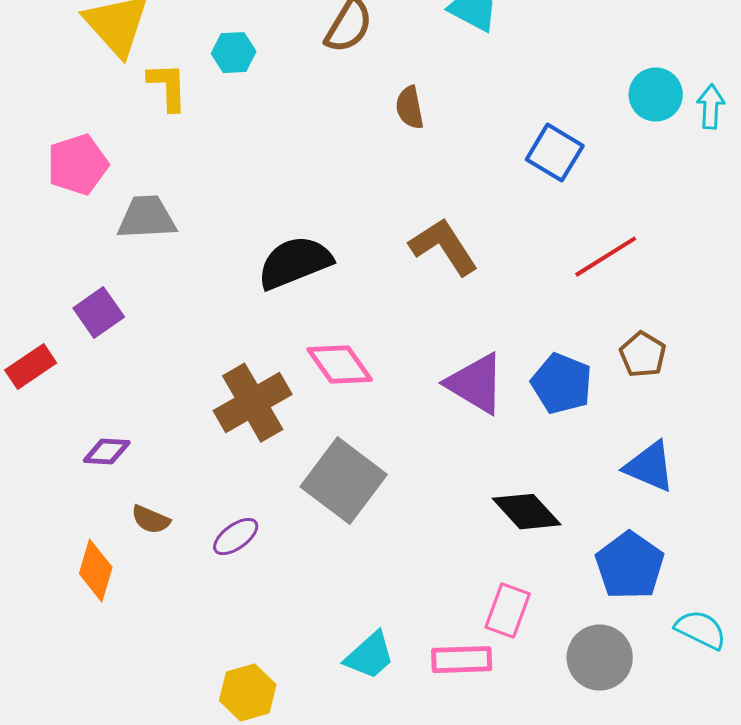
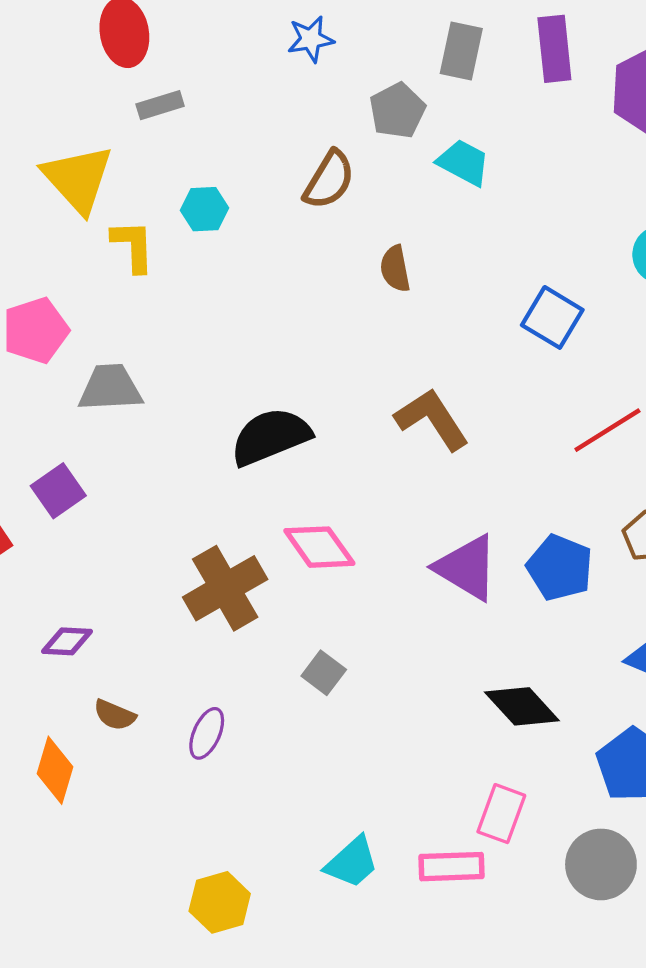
gray square: (344, 481) -> (324, 673), size x0.5
purple ellipse: (236, 537) -> (207, 733), turned -30

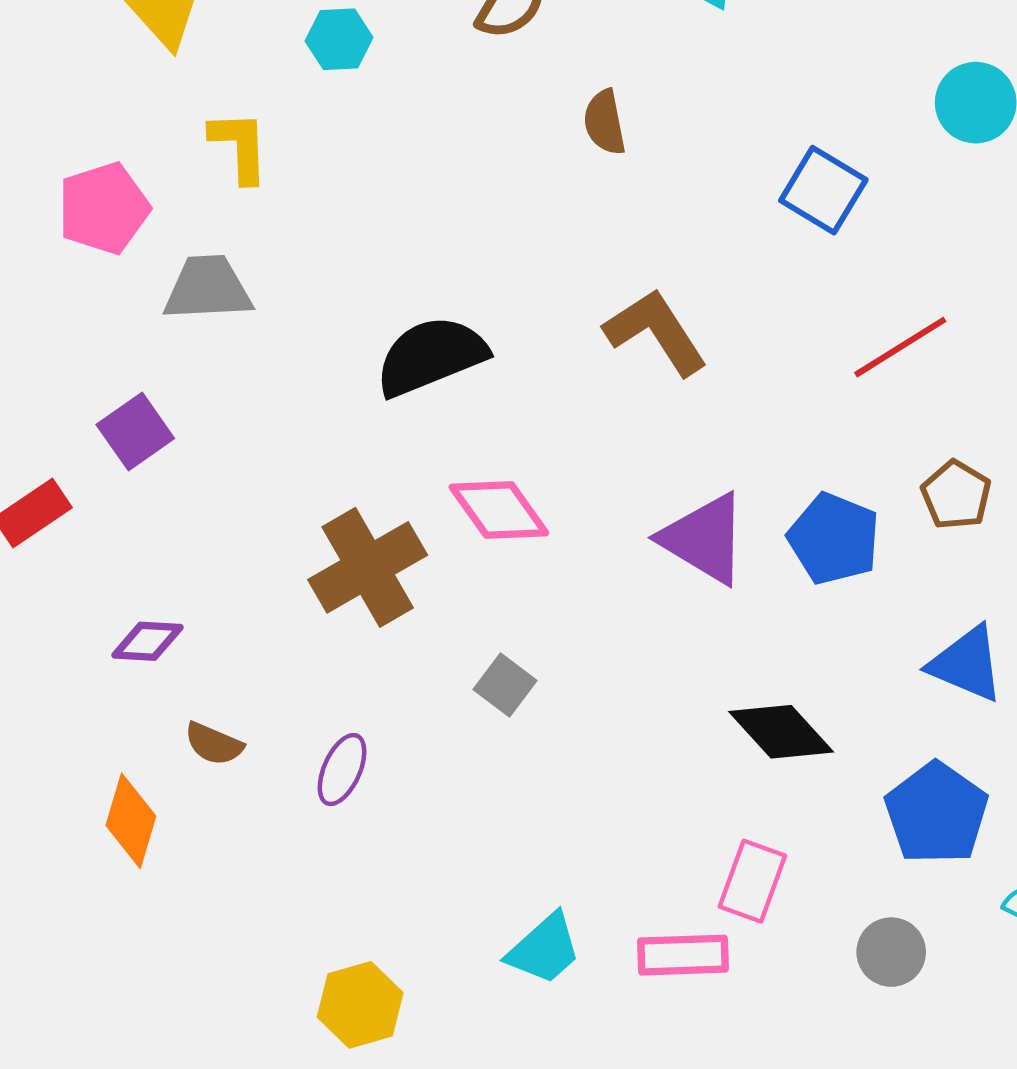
yellow L-shape: (133, 246) -> (239, 146), moved
gray circle: (601, 864) -> (891, 952), size x0.7

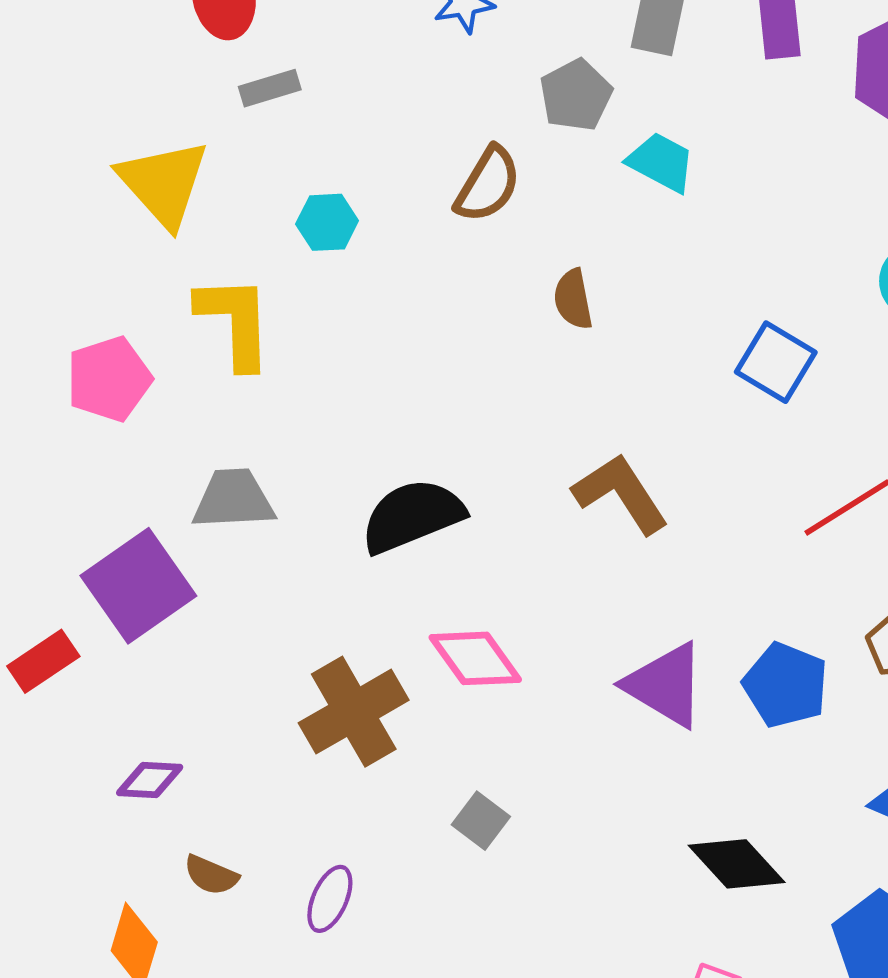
yellow L-shape: (239, 146) -> (235, 322), size x1.4
gray trapezoid: (208, 288) -> (233, 499), moved
purple square: (135, 432) -> (138, 586), size x1.6

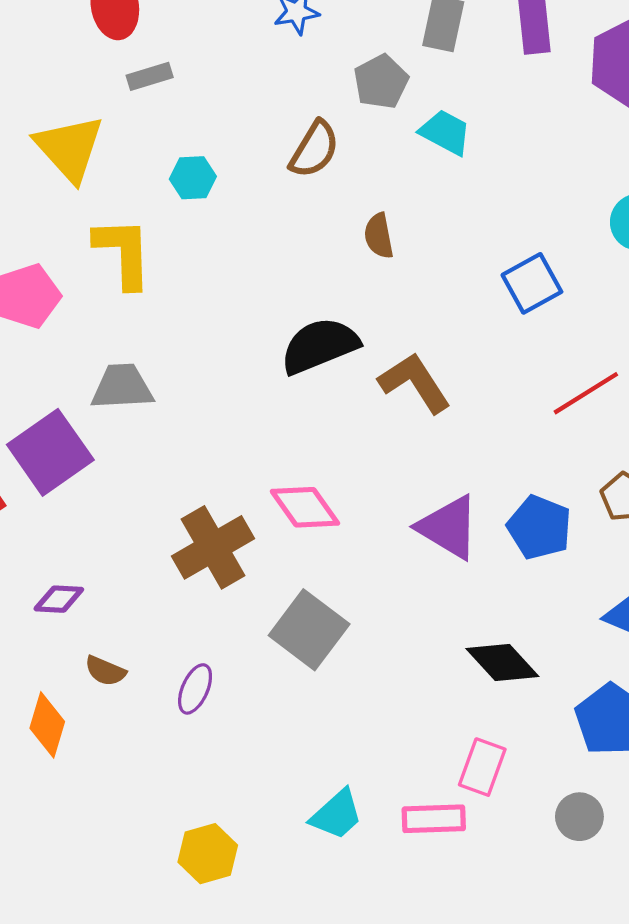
blue square: (776, 362) -> (532, 283), turned 30
black semicircle: (412, 516) -> (320, 346), moved
gray square: (481, 821) -> (309, 630), size x1.8

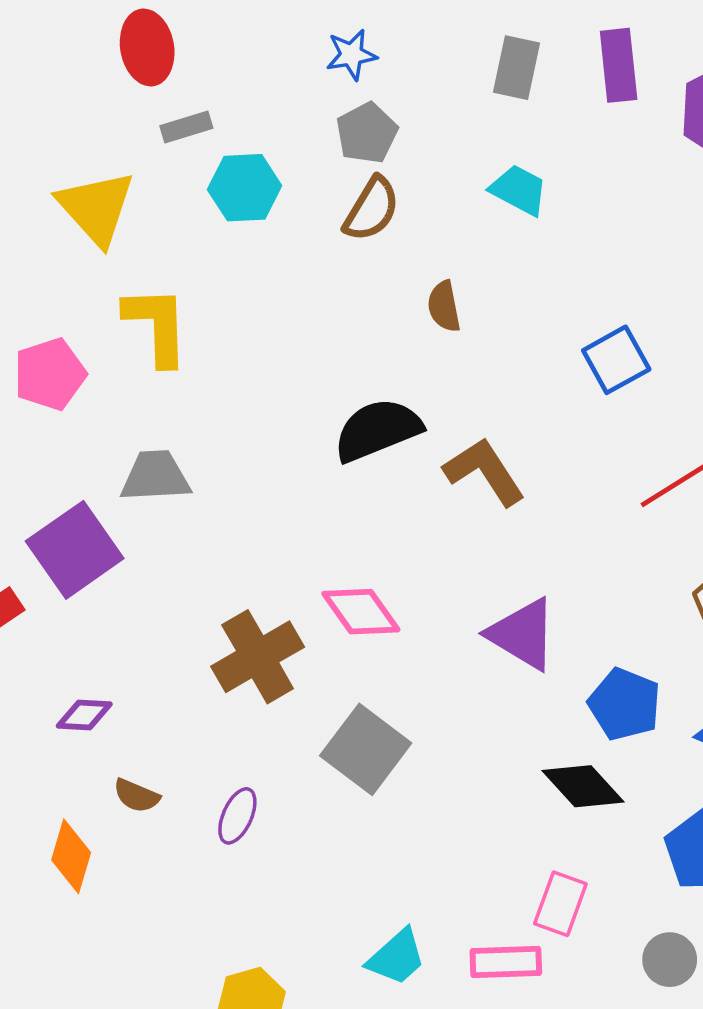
gray pentagon: (381, 82) -> (367, 133), moved
cyan hexagon: (193, 178) -> (245, 188), moved, size x1.4
blue pentagon: (539, 527) -> (625, 704), moved

